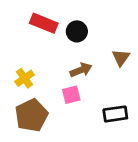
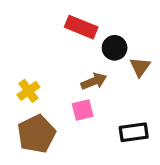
red rectangle: (44, 23) -> (81, 27), moved
black circle: (77, 31) -> (115, 48), moved

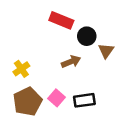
pink square: (83, 110) -> (56, 98), moved, turned -35
black rectangle: (134, 132) -> (84, 100), moved

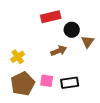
red rectangle: (61, 20) -> (51, 17), turned -36
pink square: (56, 98) -> (47, 81), turned -32

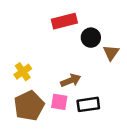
brown arrow: (59, 51) -> (71, 80), moved

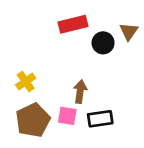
brown triangle: (111, 53) -> (129, 31), moved
brown arrow: (71, 80) -> (80, 92), turned -60

